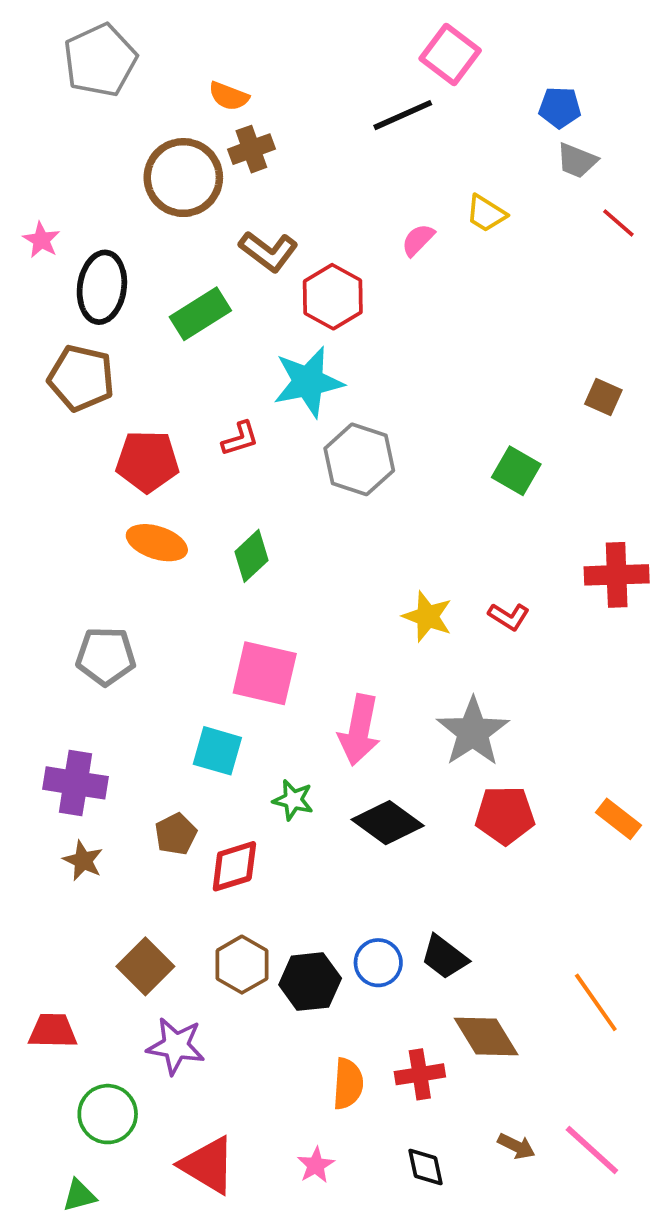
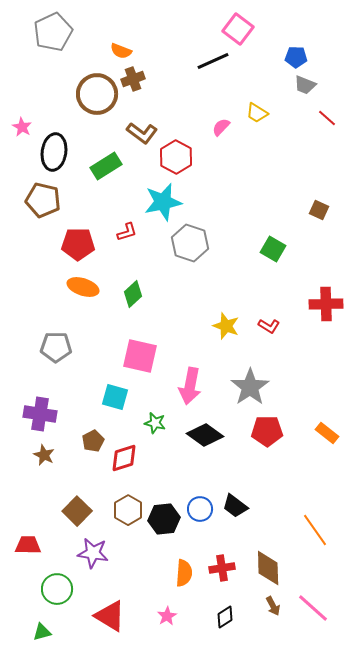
brown diamond: (486, 1036) -> (268, 568), moved, turned 30
brown arrow: (516, 1146) -> (273, 606), turned 36
black diamond: (425, 1167) -> (225, 617), turned 70

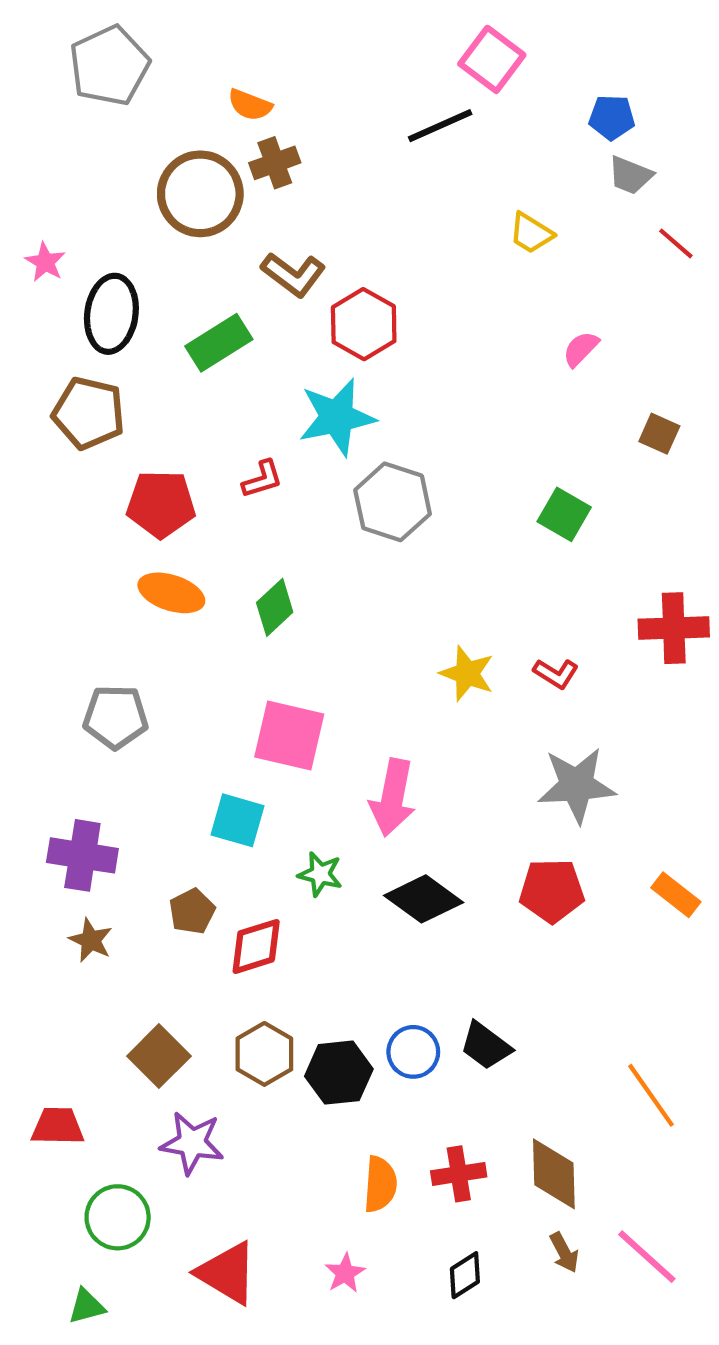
pink semicircle: (221, 127) -> (581, 349), moved
gray star: (250, 387) -> (577, 785), moved, turned 30

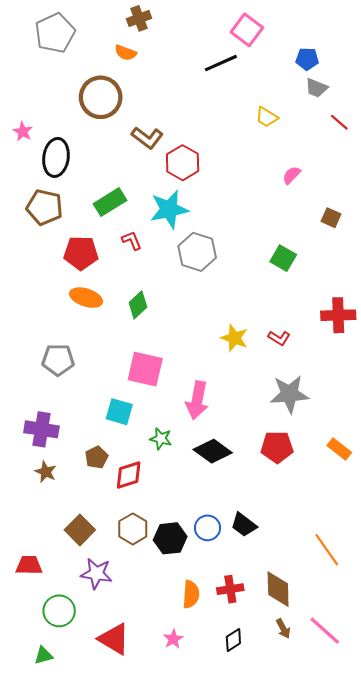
brown cross: (275, 163) -> (139, 18), moved
green rectangle: (219, 343) -> (110, 202), moved
red L-shape: (262, 479) -> (132, 240), turned -95

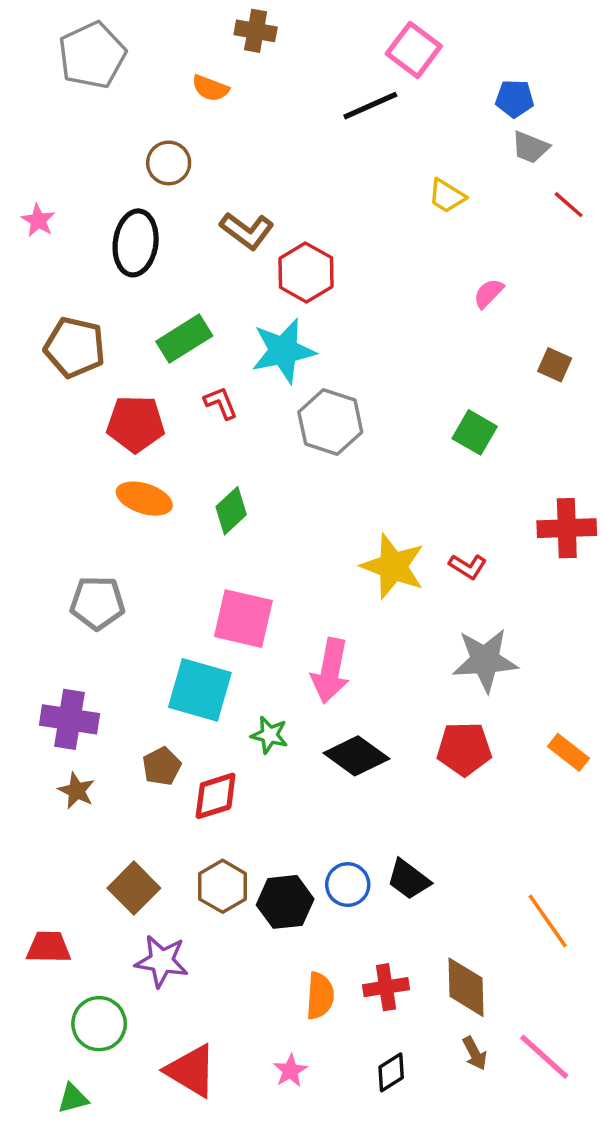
brown cross: (139, 18) -> (256, 31), moved, turned 30
brown circle: (101, 97) -> (169, 163), size x0.6
black ellipse: (56, 157) -> (136, 243), moved
yellow star: (234, 338) -> (393, 566), size x1.4
cyan square: (119, 412) -> (200, 690), size x1.4

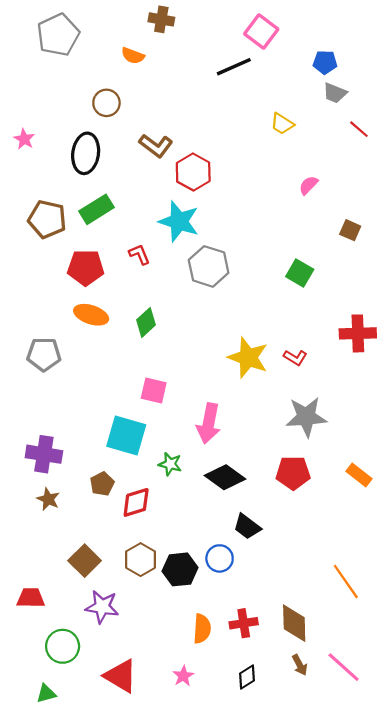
green rectangle: (184, 339) -> (97, 209), moved
cyan star: (283, 351) -> (179, 221), turned 30
gray pentagon: (97, 603) -> (44, 354), moved
pink square: (243, 619) -> (154, 390), size x0.7
black trapezoid: (409, 879) -> (247, 527), moved

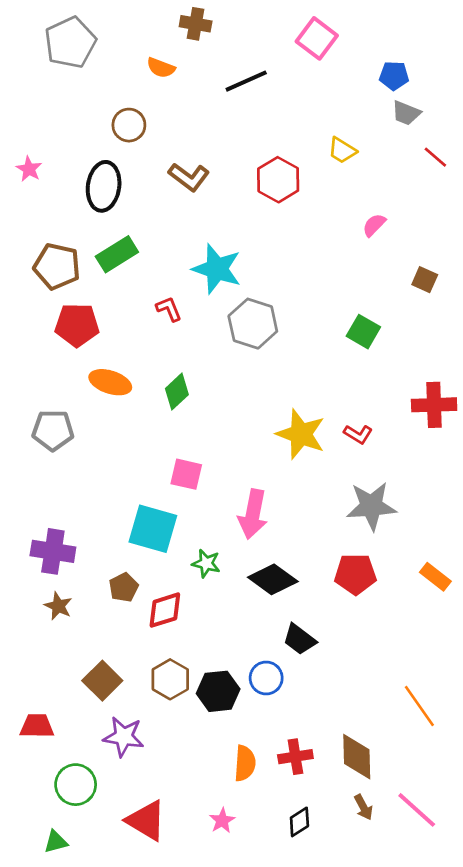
black line: (234, 67) -> (246, 81), moved
red hexagon: (193, 172) -> (278, 180), moved
red pentagon: (86, 268) -> (77, 325), moved

